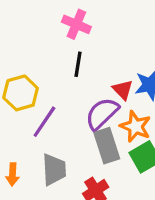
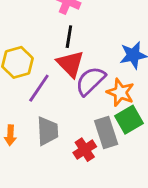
red triangle: (123, 90) -> (70, 64), moved, size x1.5
gray rectangle: (107, 146) -> (106, 132), moved

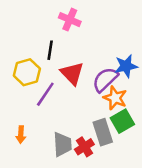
black line: (69, 37) -> (50, 50), moved
purple semicircle: (90, 81) -> (105, 80), moved
gray trapezoid: (47, 131) -> (62, 144), moved

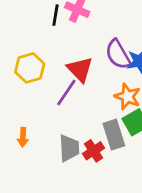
black line: (50, 50) -> (55, 15), moved
purple semicircle: (105, 80) -> (118, 54), moved, turned -76
purple line: (45, 94) -> (66, 92), moved

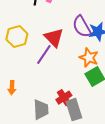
gray rectangle: (114, 135) -> (74, 110), moved
gray trapezoid: (69, 148) -> (41, 110), moved

